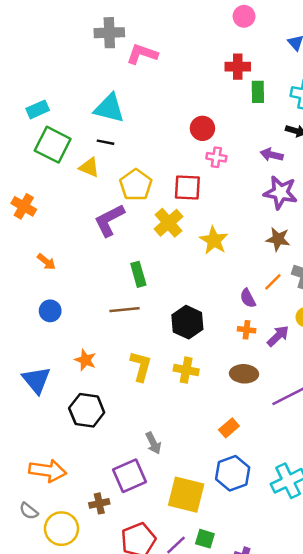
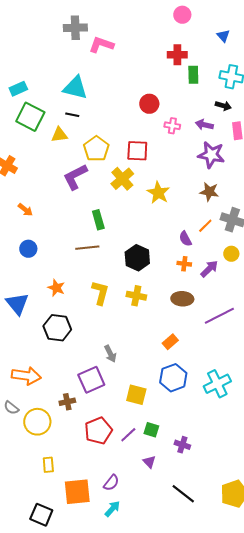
pink cross: (216, 157) -> (172, 126), moved
yellow triangle: (89, 167) -> (59, 135), turned -30
yellow square: (186, 495) -> (136, 395), size x0.7

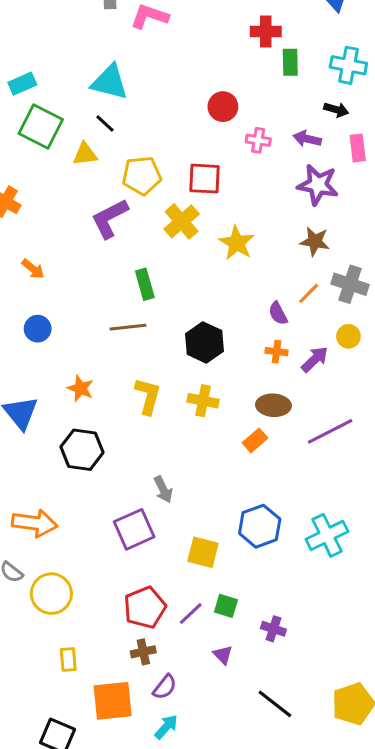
black line: (72, 115) -> (105, 123), turned 32
yellow pentagon: (96, 149) -> (142, 176), turned 30
orange rectangle: (170, 342) -> (255, 440), moved
brown cross: (67, 402) -> (143, 652), moved

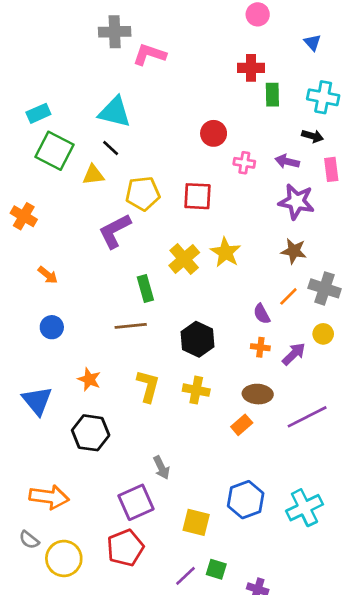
yellow cross: (182, 221) -> (184, 259), moved
red pentagon: (145, 607) -> (125, 548), moved

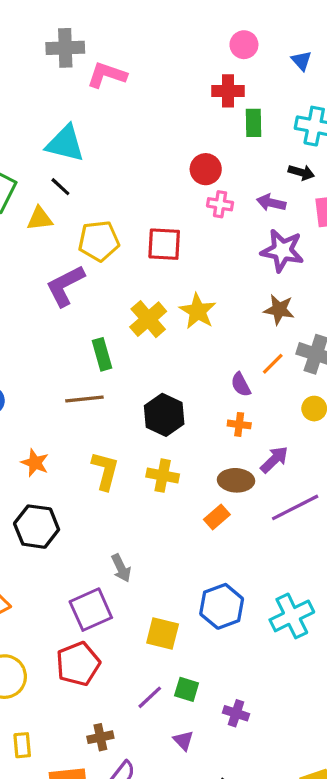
pink circle: (258, 14) -> (244, 45), moved
red circle: (214, 133) -> (206, 169), moved
purple arrow: (294, 354) -> (274, 460), moved

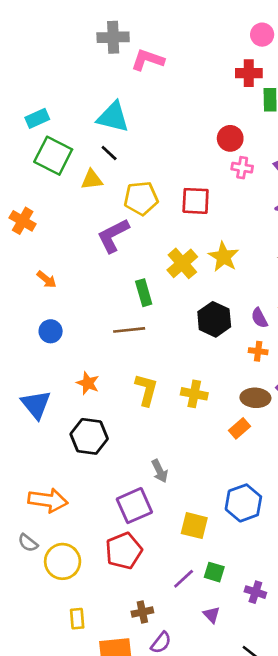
black hexagon: (164, 415) -> (214, 319), moved

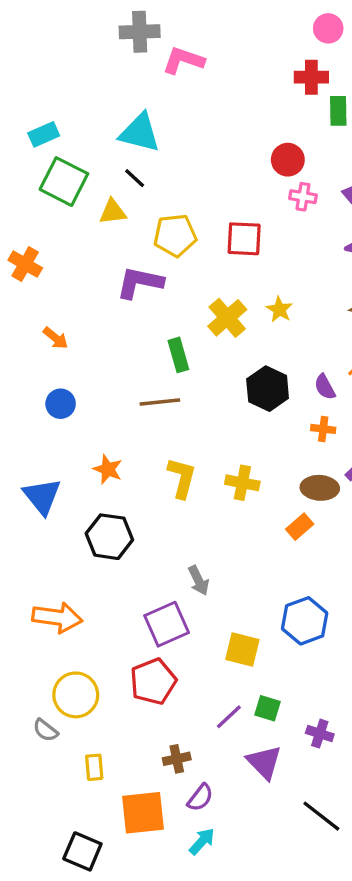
purple L-shape: (113, 235) -> (140, 283), turned 39
yellow star: (224, 257) -> (279, 309), size x0.7
gray semicircle: (28, 543) -> (45, 730), moved
purple triangle: (212, 615) -> (264, 762), size x1.6

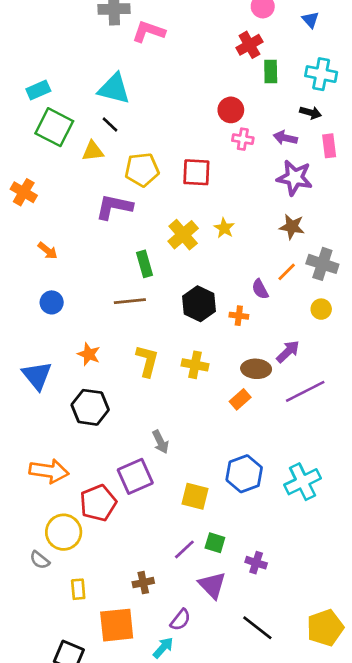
red cross: (311, 77) -> (249, 45), turned -30
black hexagon: (268, 389) -> (199, 304), moved
orange cross: (323, 429) -> (239, 316), moved
red pentagon: (153, 681) -> (98, 503), moved
purple semicircle: (200, 798) -> (180, 620), moved

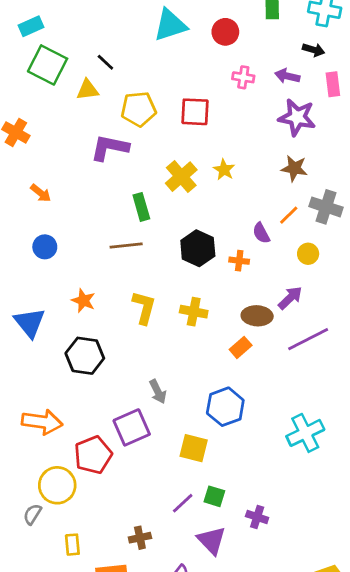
cyan triangle: (114, 89) -> (170, 25), moved, turned -32
red circle: (231, 110) -> (225, 32), moved
yellow circle: (321, 309) -> (308, 254), moved
blue hexagon: (244, 474) -> (225, 407), moved
gray semicircle: (40, 560) -> (32, 514), turned 84

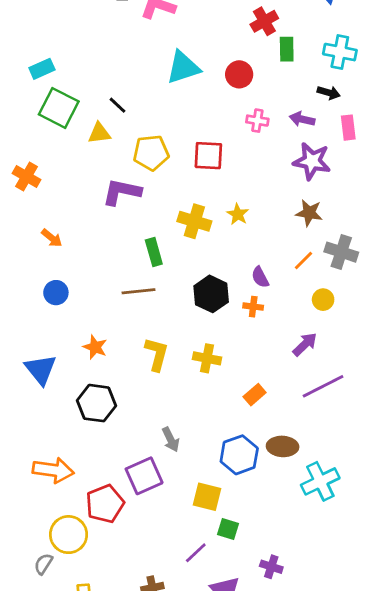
yellow cross: (181, 177) -> (194, 221), turned -32
purple semicircle: (261, 233) -> (260, 277), moved
brown ellipse: (257, 316) -> (283, 446), moved
green square: (214, 496) -> (228, 529), moved

